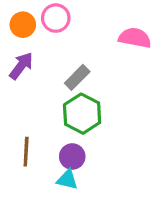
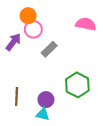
pink circle: (56, 18) -> (33, 29), moved
orange circle: (23, 25) -> (28, 16), moved
green hexagon: (82, 114) -> (77, 85), moved

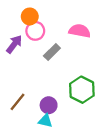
pink semicircle: (86, 24) -> (80, 31), moved
brown line: (17, 96) -> (18, 102), turned 36

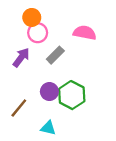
purple arrow: (14, 44) -> (21, 57), moved
green hexagon: (82, 90) -> (72, 95), moved
purple circle: (49, 105) -> (49, 92), moved

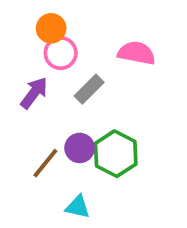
brown line: (19, 108) -> (45, 163), moved

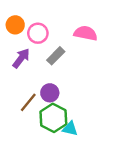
orange circle: (51, 28) -> (15, 25), moved
green hexagon: (116, 154) -> (53, 118), moved
cyan triangle: (78, 207) -> (70, 129), moved

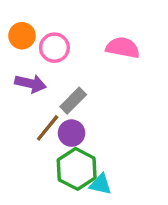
gray rectangle: (56, 56) -> (73, 101), moved
purple arrow: (21, 58) -> (31, 84), turned 66
brown line: (28, 102) -> (48, 128), moved

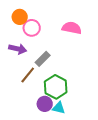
orange circle: (22, 36) -> (20, 17), moved
purple circle: (71, 133) -> (45, 104), moved
green hexagon: (77, 169) -> (56, 87), moved

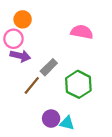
pink circle: (32, 28) -> (13, 39), moved
green hexagon: (56, 87) -> (78, 84), moved

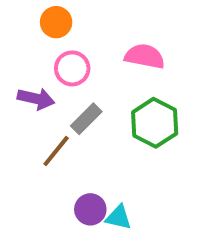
orange circle: (23, 19) -> (56, 22), moved
pink circle: (13, 39) -> (72, 68), moved
green hexagon: (78, 84) -> (155, 123), moved

